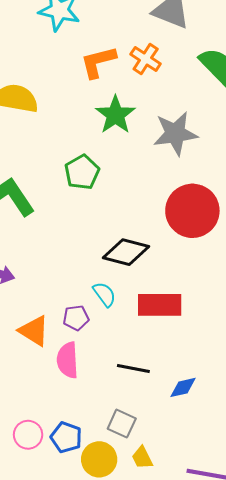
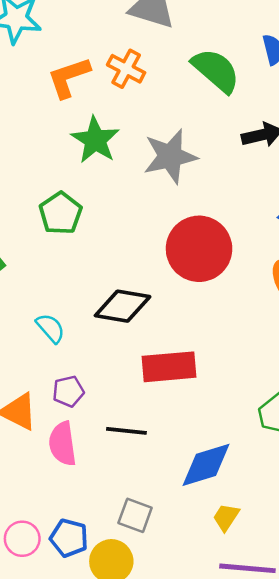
cyan semicircle: (104, 294) -> (50, 328), moved
black line: (133, 369) -> (126, 431), moved
blue diamond: (183, 387) -> (206, 465), size x1.6
yellow trapezoid: (142, 458) -> (226, 517), moved, turned 65

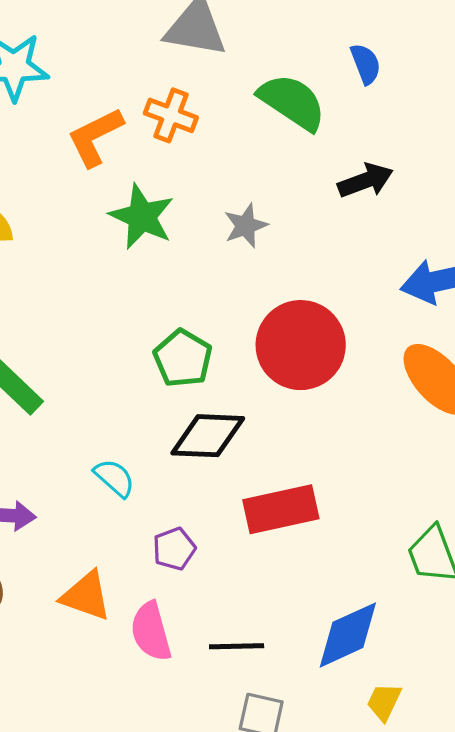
gray star: (170, 156) -> (246, 226), size x0.6
green pentagon: (60, 213) -> (183, 358), moved
purple pentagon: (68, 391) -> (174, 549), moved
black line: (126, 431) -> (237, 646), moved

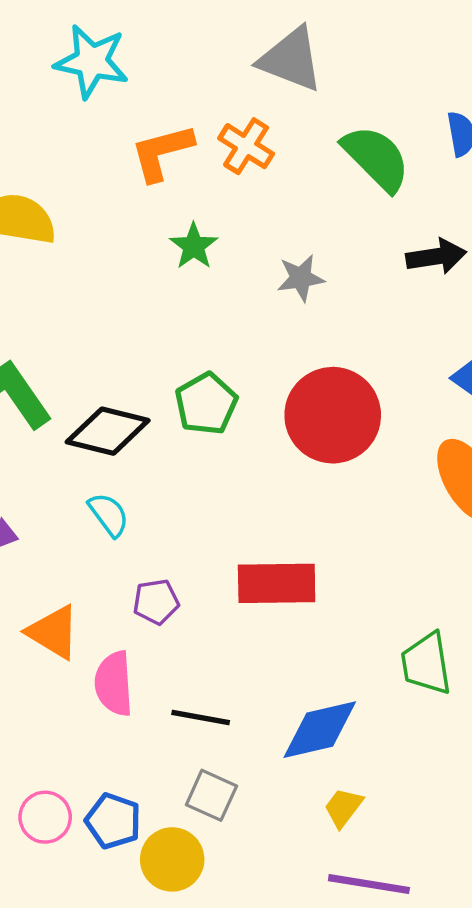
green star: (142, 217) -> (194, 246), size x0.7
black diamond: (208, 436) -> (108, 431), moved

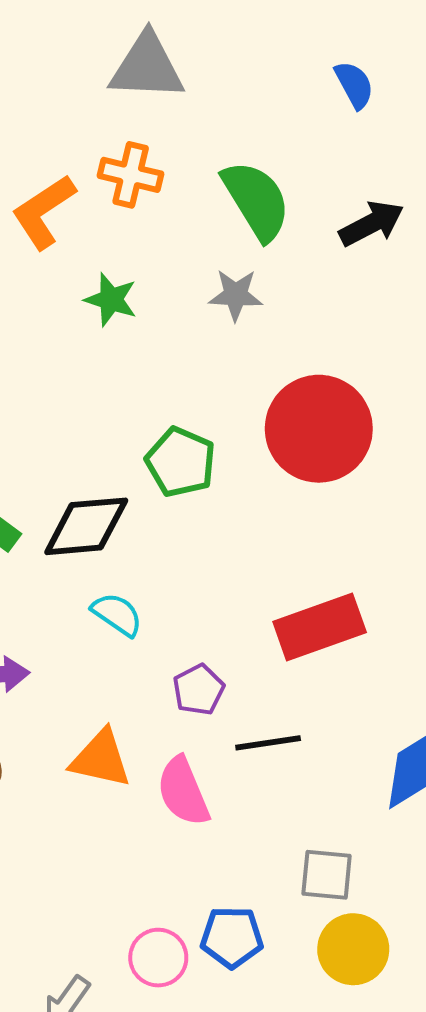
green semicircle: (376, 158) -> (256, 200), moved, turned 32
gray star: (301, 278) -> (236, 295), turned 30
black line: (201, 718) -> (268, 743), moved
yellow circle: (172, 859) -> (353, 949), moved

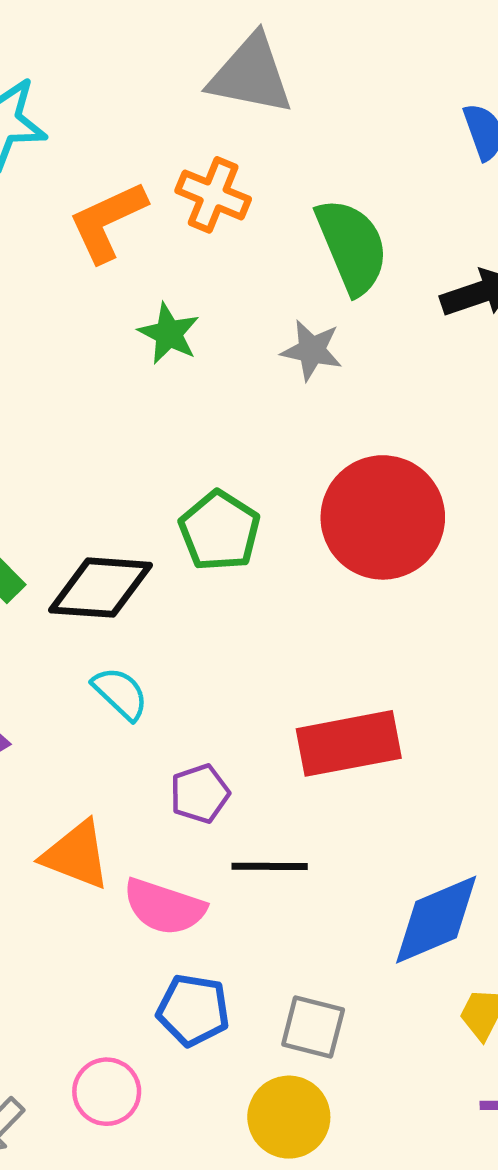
pink semicircle: (183, 791) -> (164, 907), turned -58
blue pentagon: (232, 937) -> (193, 1010), moved
yellow circle: (353, 949) -> (289, 1117), moved

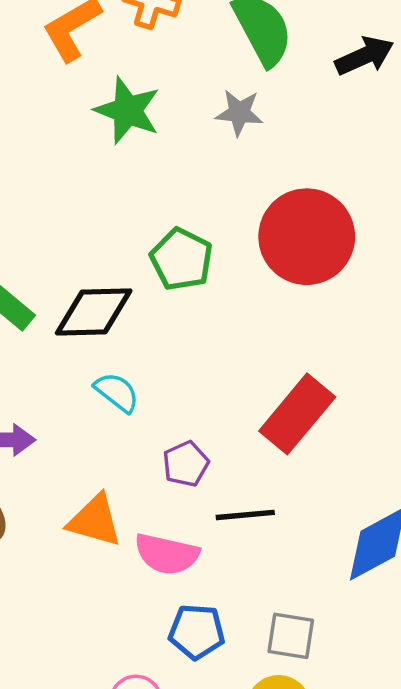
green star: (169, 334) -> (128, 110), size x1.4
red rectangle: (349, 743) -> (297, 414), turned -34

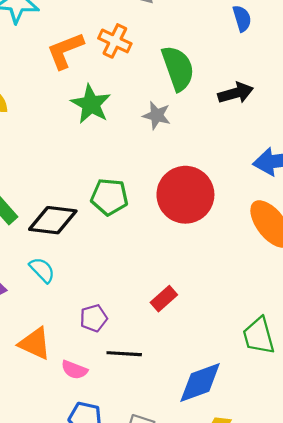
green pentagon: (181, 259) -> (109, 197), turned -30
cyan semicircle: (117, 392) -> (42, 270), moved
red rectangle: (297, 414) -> (164, 299), size x0.6
pink semicircle: (167, 554) -> (74, 370), size x0.7

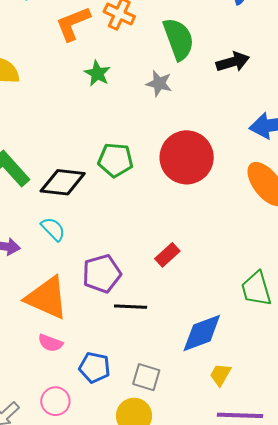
green star: (91, 104) -> (97, 73), size x0.7
purple pentagon: (94, 318) -> (102, 274), size x1.5
orange triangle: (35, 343) -> (47, 298), size x1.4
pink semicircle: (74, 370) -> (50, 343), moved

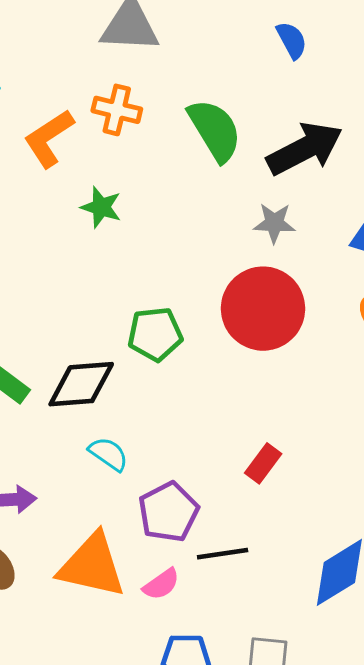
black arrow: (233, 62) -> (305, 149), size x1.5
gray star: (159, 83) -> (274, 223), moved
cyan semicircle: (53, 229) -> (108, 454), moved
pink semicircle: (50, 343) -> (161, 584), moved, turned -45

